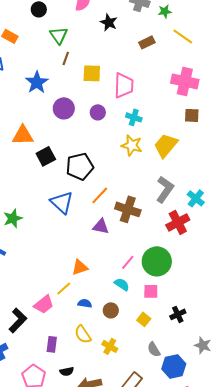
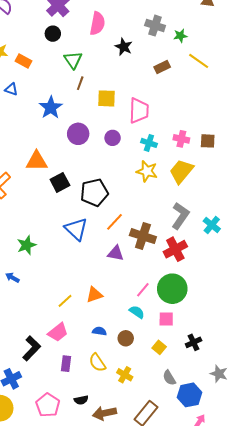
pink cross: (185, 81) -> (181, 139), moved, size x0.6
red cross: (178, 222) -> (175, 249), moved
yellow line: (64, 288) -> (65, 301), moved
purple rectangle: (52, 344) -> (66, 364), moved

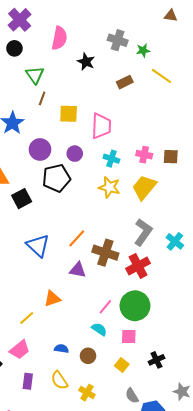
black pentagon: (94, 193) -> (56, 178), moved
orange triangle: (94, 295) -> (52, 299), moved

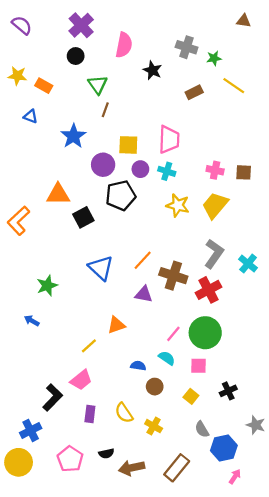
yellow square: (69, 114) -> (128, 145), moved
cyan cross: (111, 159) -> (167, 171), moved
blue semicircle: (61, 349) -> (138, 366), moved

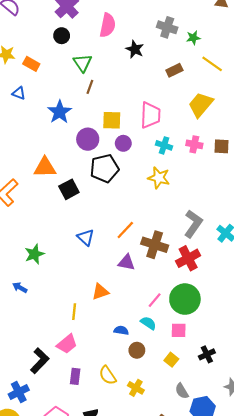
cyan cross: (167, 171) -> (164, 145), moved
yellow trapezoid: (215, 205) -> (201, 105), moved
blue triangle: (101, 268) -> (86, 237), size x0.7
yellow line: (89, 346) -> (74, 312), turned -42

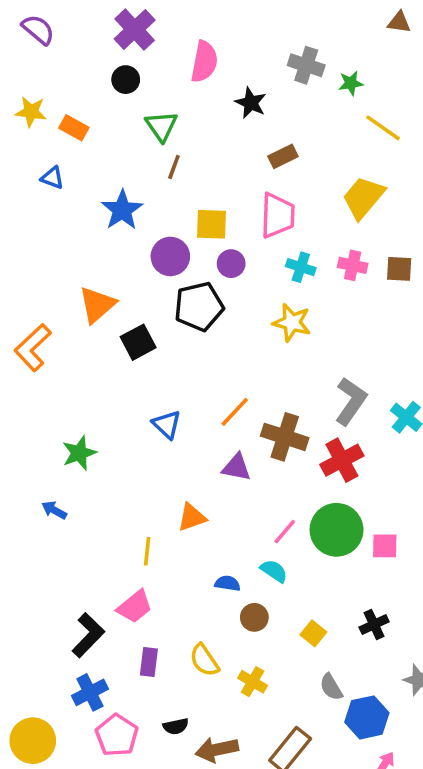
brown rectangle: (174, 70) -> (283, 156), moved
orange triangle: (45, 167) -> (97, 305), turned -40
pink square: (179, 330) -> (385, 546), moved
blue cross: (19, 392) -> (90, 692), moved

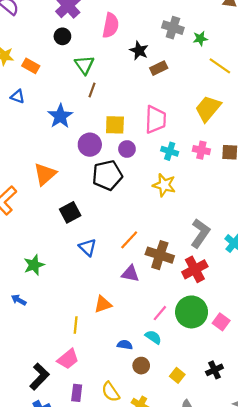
brown rectangle: (283, 156) -> (159, 68), moved
black square: (138, 342) -> (70, 212), moved
pink square: (385, 546) -> (221, 322), turned 35

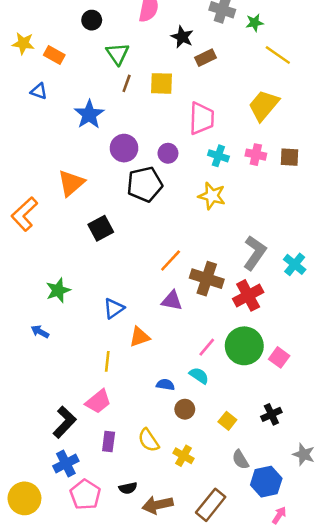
yellow square: (115, 125) -> (162, 83), moved
blue triangle: (88, 247) -> (114, 308), moved, turned 42

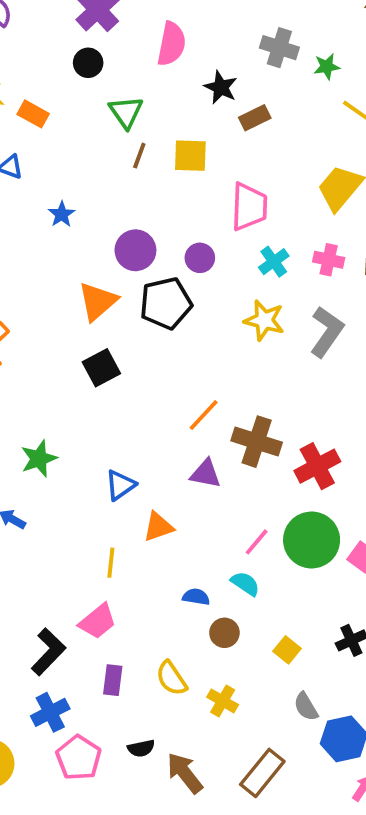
blue star: (89, 114) -> (62, 214), moved, size x0.6
cyan cross: (218, 156) -> (274, 262), turned 36
orange triangle: (71, 183) -> (98, 301), moved
gray L-shape: (255, 253) -> (327, 332), moved
brown arrow: (158, 505) -> (185, 773), turned 64

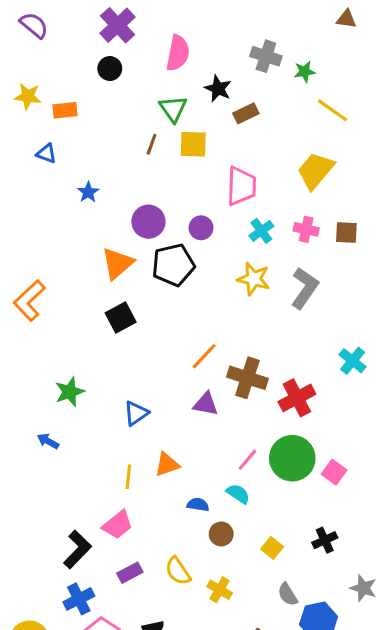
green triangle: (126, 112) -> (173, 109), moved
orange rectangle: (33, 114) -> (65, 110), turned -35
orange triangle: (158, 527) -> (167, 464), moved
purple rectangle: (113, 680) -> (130, 573), turned 55

